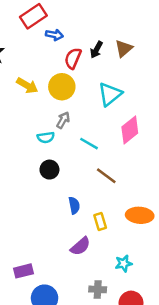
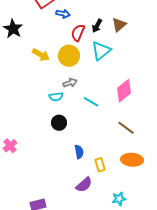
cyan triangle: (110, 94) -> (101, 51), moved
gray arrow: (63, 120) -> (70, 83), turned 40
brown line: (106, 176) -> (126, 128), moved

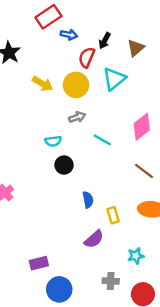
black arrow: (97, 26) -> (105, 41), moved
cyan semicircle: (56, 97) -> (53, 141), moved

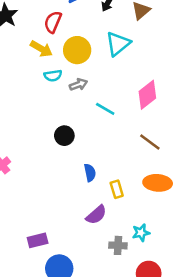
red semicircle: (87, 57) -> (53, 22), moved
cyan semicircle: (53, 141) -> (53, 76), moved
gray cross: (111, 281) -> (118, 245), moved

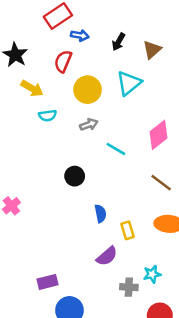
yellow arrow: (41, 49) -> (32, 88), moved
cyan semicircle: (53, 76) -> (48, 115), moved

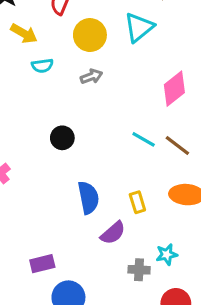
cyan line: (116, 149) -> (144, 139), moved
black circle: (75, 176) -> (62, 138), moved
blue semicircle: (100, 214) -> (88, 198), moved, size x1.5

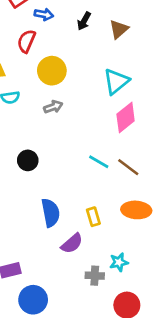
cyan triangle: (139, 27) -> (116, 81), moved

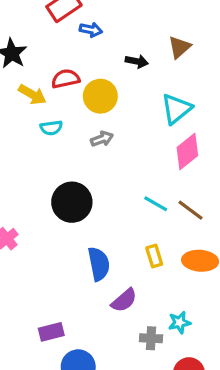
black arrow: (84, 21) -> (137, 61), moved, turned -108
red semicircle: (26, 41) -> (66, 79), moved, turned 55
black circle: (28, 160) -> (72, 202), size x1.6
yellow rectangle: (93, 217) -> (154, 256), moved

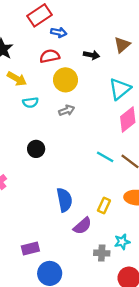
red semicircle: (66, 79) -> (50, 56), moved
black circle: (72, 202) -> (36, 149), moved, size x0.6
yellow rectangle: (154, 256) -> (104, 206), moved, turned 42

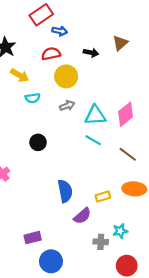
cyan triangle: (120, 89) -> (95, 115), moved, turned 35
cyan line: (105, 157) -> (93, 140), moved
yellow rectangle: (104, 206) -> (103, 196), turned 48

